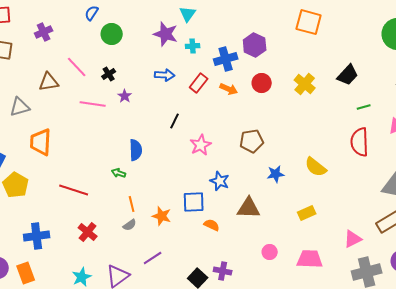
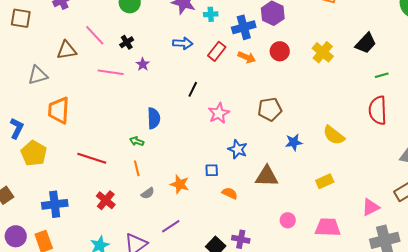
blue square: (194, 202) -> (212, 170), size x0.6
orange line: (132, 204) -> (137, 168), moved

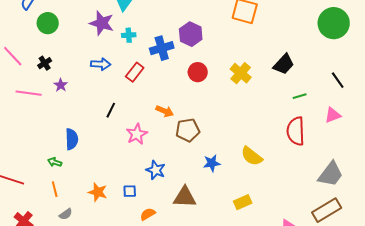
orange arrow: (247, 57) -> (165, 111), moved
orange star: (180, 184) -> (98, 192), moved
orange semicircle: (230, 193) -> (148, 214), turned -56

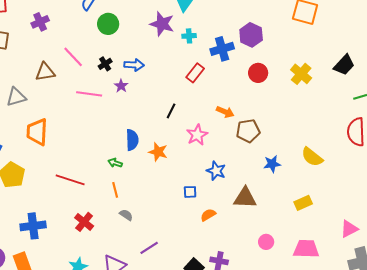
blue arrow: (101, 64) -> (134, 65), moved
orange star: (98, 192) -> (158, 152), moved
gray semicircle: (66, 214) -> (126, 215), turned -112

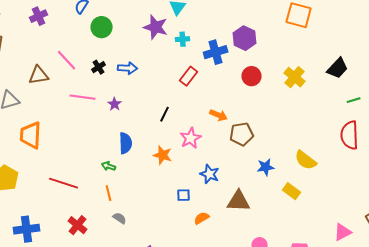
purple cross: (40, 22) -> (39, 16), moved
purple star: (121, 86) -> (115, 104), moved
orange star: (158, 152) -> (163, 155), moved
yellow rectangle: (303, 203) -> (292, 191), moved, turned 60

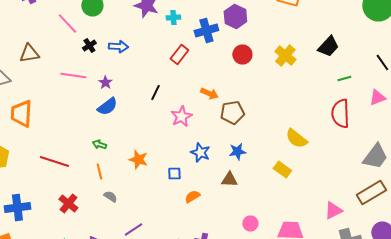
pink line: (67, 60) -> (67, 24), moved
blue semicircle: (126, 143) -> (107, 106), moved, turned 55
orange star: (163, 155) -> (138, 160), moved
blue star: (266, 167) -> (237, 152), moved
brown triangle: (239, 201) -> (229, 180), size x0.7

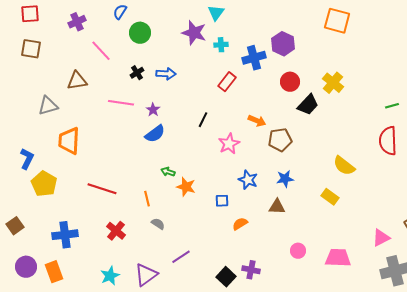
pink line: (67, 24) -> (101, 51), moved
black trapezoid: (328, 46) -> (308, 105), moved
green arrow: (99, 144) -> (168, 172), moved

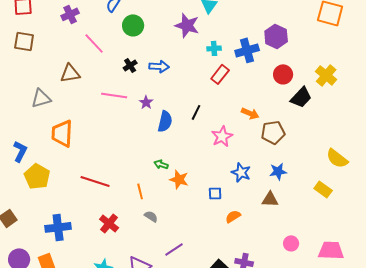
cyan cross: (221, 45) -> (214, 48), moved
blue semicircle: (155, 134) -> (165, 121), moved, turned -40

